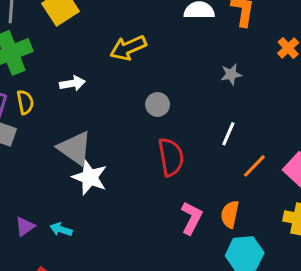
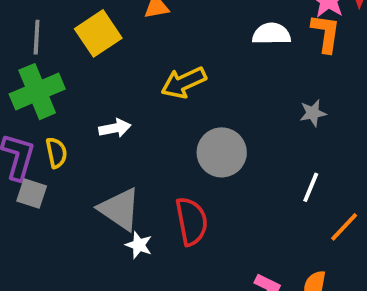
gray circle: (158, 104) -> (222, 152), size x1.6
red semicircle: (171, 157) -> (192, 221), moved
white star: (90, 177) -> (139, 245), size x0.6

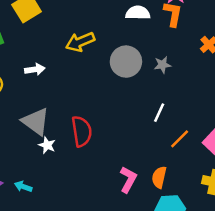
gray circle: (222, 152) -> (126, 62), moved

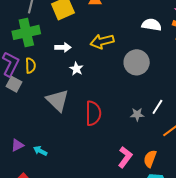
gray star: (162, 65) -> (137, 114), moved
white arrow: (35, 69) -> (63, 47), moved
white star: (47, 145) -> (76, 69), moved

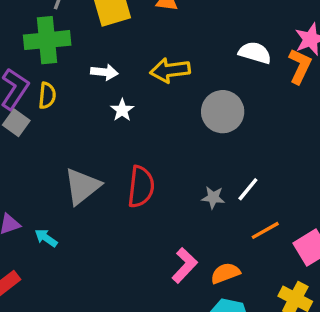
gray triangle: (58, 100) -> (82, 186), moved, turned 30
orange semicircle: (150, 159) -> (225, 273), turned 42

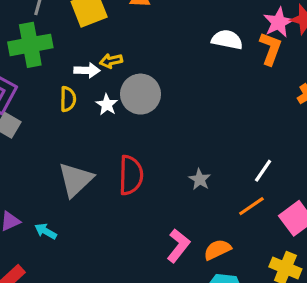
yellow arrow: (170, 70) -> (111, 61), moved, size x0.6
yellow semicircle: (47, 95) -> (68, 99), moved
gray circle: (223, 112) -> (140, 94), moved
white line: (248, 189) -> (263, 171), moved
gray star: (213, 197) -> (200, 179), turned 30

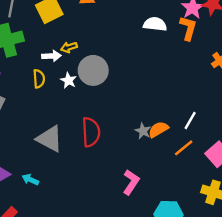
gray triangle: (76, 180) -> (50, 139), turned -44
orange semicircle: (217, 250) -> (158, 129), moved

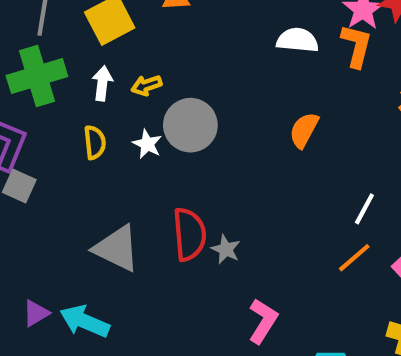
white arrow: (51, 56) -> (102, 83), moved, turned -78
orange semicircle: (158, 129) -> (304, 130), moved, turned -30
gray star: (143, 131) -> (226, 249), moved
cyan arrow: (30, 180) -> (85, 321), size x1.6

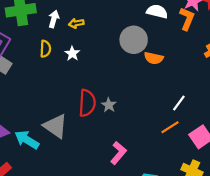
gray circle: (190, 125) -> (134, 40), moved
orange semicircle: (304, 130) -> (154, 58), turned -114
gray triangle: (117, 248) -> (55, 126), moved
gray star: (226, 249) -> (109, 105), moved

